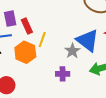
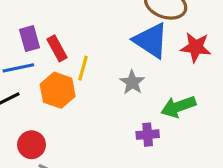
blue triangle: (87, 40) -> (151, 40), moved
purple cross: (63, 74) -> (148, 135), moved

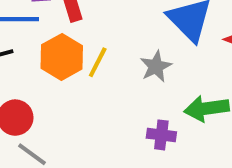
yellow line: (83, 68) -> (98, 62), moved

